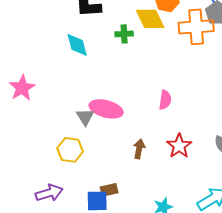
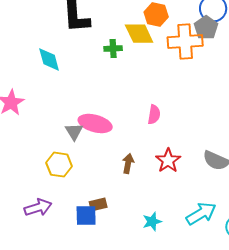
cyan diamond: (77, 45) -> (49, 60), moved

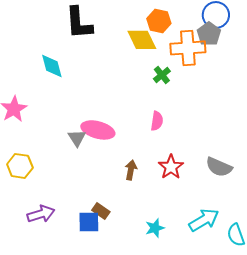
green cross: (113, 49) -> (162, 75), moved, turned -36
yellow hexagon: (59, 165) -> (20, 166), moved
brown rectangle: (98, 205) -> (101, 211), turned 48

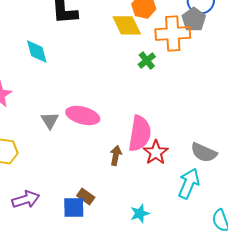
pink semicircle: (157, 121) -> (140, 133), moved, size x1.8
gray triangle: (77, 138) -> (50, 120), moved
cyan arrow: (204, 220) -> (189, 183), moved, turned -36

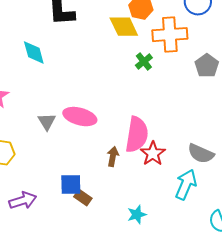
gray pentagon: (194, 19) -> (207, 66), moved
blue square: (74, 207) -> (71, 185), moved

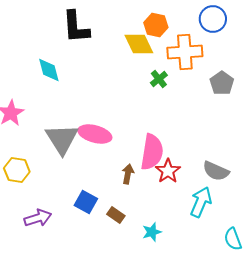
gray triangle: (47, 122) -> (62, 139), size x1.8
blue square: (71, 185) -> (86, 202), turned 30
brown rectangle: (83, 198) -> (116, 215), moved

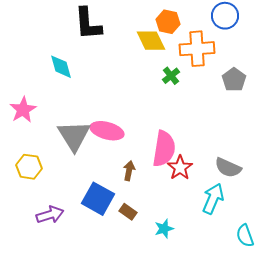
brown arrow: (128, 174) -> (129, 171), moved
blue square: (86, 202) -> (98, 199), size x1.4

